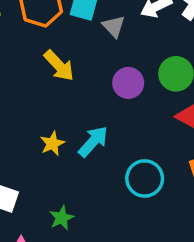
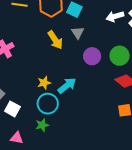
gray triangle: (114, 26) -> (78, 33), moved
cyan circle: (145, 178) -> (48, 104), moved

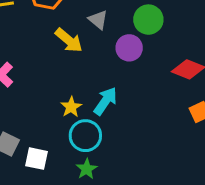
green circle: (120, 56) -> (148, 20), moved

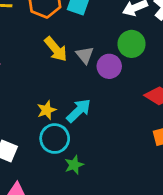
gray triangle: (98, 20) -> (85, 55), moved
green star: (87, 169) -> (74, 165), moved

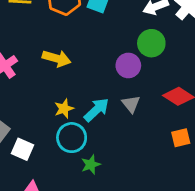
yellow arrow: (56, 49) -> (57, 58), moved, turned -36
gray triangle: (85, 55) -> (131, 104), moved

